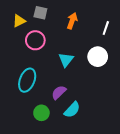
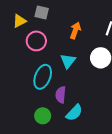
orange arrow: (72, 21) -> (75, 30), moved
cyan ellipse: (27, 80) -> (43, 77), moved
purple semicircle: (59, 92) -> (61, 95), turned -42

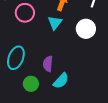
cyan triangle: (68, 61) -> (55, 23), moved
cyan ellipse: (43, 77) -> (16, 58), moved

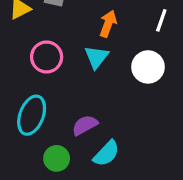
pink circle: (25, 13) -> (47, 57), moved
purple semicircle: (48, 64) -> (85, 125), turned 56

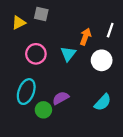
orange arrow: (108, 24) -> (85, 37), moved
cyan semicircle: (106, 153) -> (103, 102), moved
green circle: (57, 158) -> (43, 110), moved

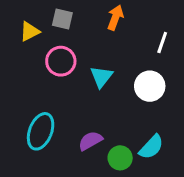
orange arrow: (85, 37) -> (115, 17), moved
pink circle: (36, 54) -> (61, 61), moved
green circle: (43, 110) -> (120, 158), moved

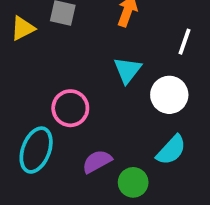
pink circle: (61, 61) -> (70, 108), moved
cyan triangle: (101, 77) -> (127, 70), moved
cyan semicircle: (151, 147) -> (171, 150), moved

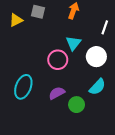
pink circle: (70, 108) -> (58, 60), moved

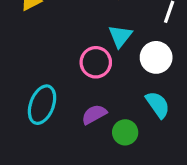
cyan semicircle: (97, 87) -> (158, 105), turned -78

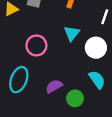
pink circle: (96, 62) -> (36, 45), moved

